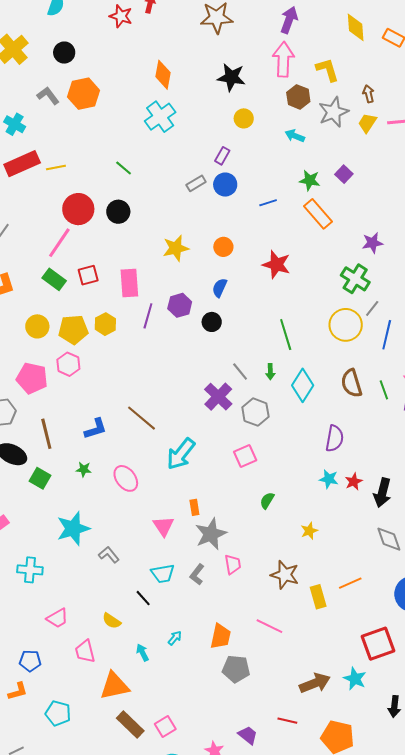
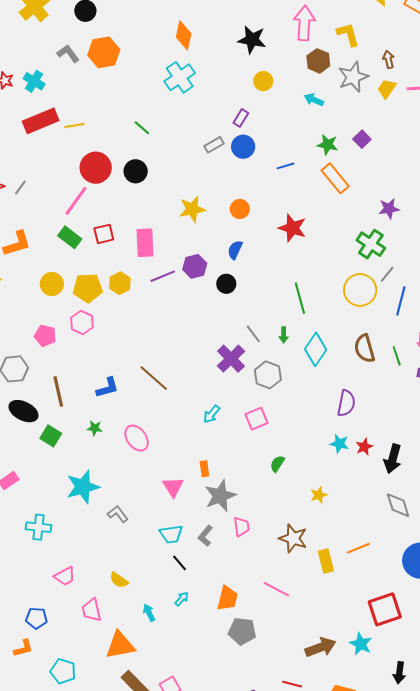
purple line: (148, 316) -> (163, 276), turned 50
pink pentagon: (32, 378) -> (45, 336), size x0.7
cyan arrow: (181, 454) -> (212, 414), moved, size x0.6
black line: (143, 598) -> (180, 563), moved

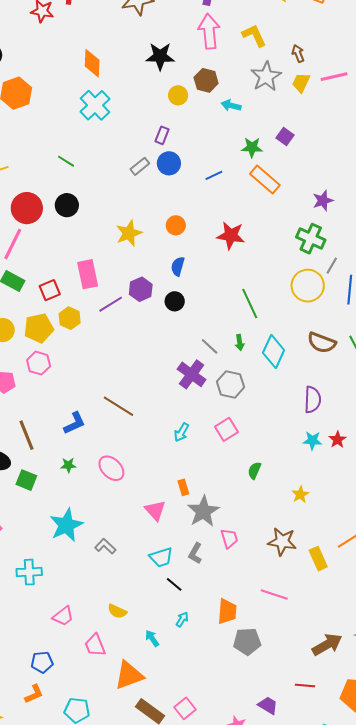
brown hexagon: (318, 61) -> (206, 80), moved
red square: (104, 234) -> (50, 290), moved
brown semicircle: (364, 348) -> (322, 343), turned -44

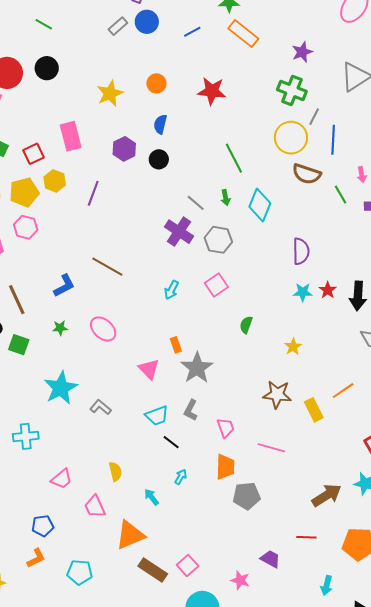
purple line: (111, 304) -> (93, 193), moved, turned -35
brown semicircle: (322, 343) -> (307, 174), moved
pink trapezoid: (229, 538) -> (226, 428), moved
yellow semicircle: (117, 611) -> (115, 472), turned -126

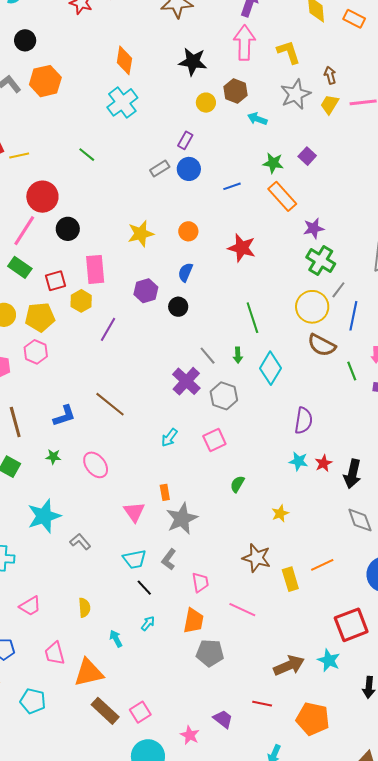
purple star: (302, 52) -> (314, 228), moved
black circle: (47, 68) -> (68, 229), moved
yellow hexagon: (55, 181) -> (81, 301), moved
pink trapezoid: (95, 506) -> (55, 653), moved

